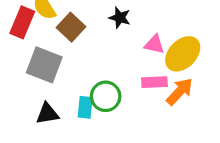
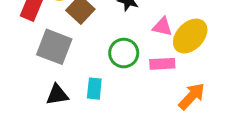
orange arrow: (180, 92) -> (192, 96), moved
green circle: (106, 96) -> (124, 53), moved

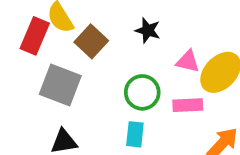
cyan rectangle: (94, 89) -> (135, 134), moved

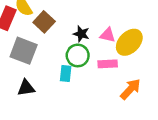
black star: (148, 30) -> (81, 34), moved
cyan rectangle: (135, 134) -> (66, 73), moved

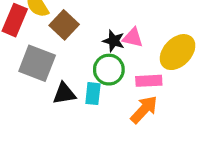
pink triangle: (108, 35) -> (133, 38), moved
black triangle: (26, 88) -> (64, 94), moved
orange arrow: (130, 89) -> (144, 110), moved

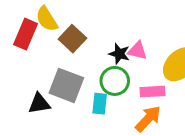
gray square: (37, 63) -> (66, 85), moved
black triangle: (64, 94) -> (39, 104), moved

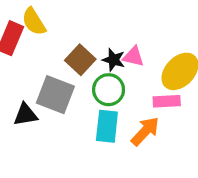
brown square: (72, 39) -> (80, 60), moved
pink rectangle: (153, 92) -> (167, 101), moved
cyan rectangle: (100, 104) -> (107, 126), moved, size x1.4

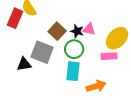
orange arrow: (145, 131) -> (96, 86), moved, turned 30

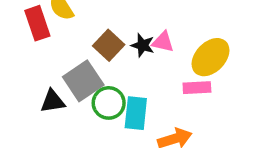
red rectangle: (15, 18) -> (37, 23), turned -42
green circle: (74, 49) -> (109, 103), moved
gray square: (42, 52) -> (83, 81), turned 35

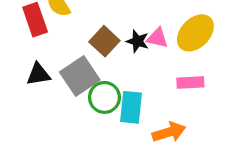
yellow ellipse: (211, 57) -> (195, 33), moved
black triangle: (53, 101) -> (38, 74), moved

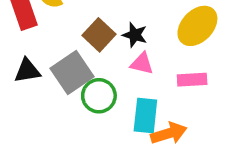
pink triangle: (157, 38) -> (142, 64), moved
cyan rectangle: (131, 107) -> (145, 115), moved

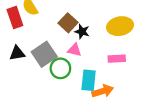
yellow ellipse: (197, 26) -> (120, 26), turned 35
brown square: (99, 35) -> (68, 23), moved
pink triangle: (142, 64) -> (75, 50), moved

